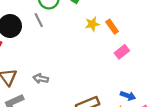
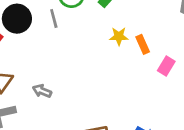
pink rectangle: (122, 52) -> (166, 66), moved, turned -32

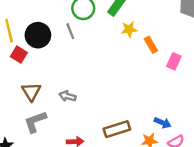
yellow star: (119, 36) -> (129, 29), moved

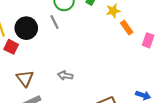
yellow star: (129, 29) -> (113, 11), moved
gray arrow: (67, 96) -> (65, 75), moved

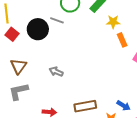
gray line: (54, 22) -> (57, 20), turned -56
black circle: (26, 28) -> (38, 29), moved

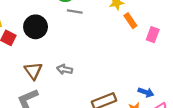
gray line: (57, 20) -> (75, 11), moved
brown triangle: (18, 66) -> (33, 71), moved

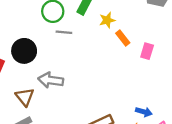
gray arrow: (65, 69) -> (51, 80), moved, size x1.5

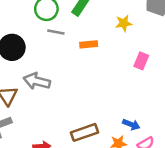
yellow star: (107, 20) -> (124, 23), moved
orange rectangle: (123, 38) -> (89, 44), moved, turned -63

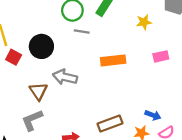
orange rectangle: (89, 44) -> (113, 60), moved, size x1.5
pink rectangle: (141, 61) -> (161, 56), turned 56

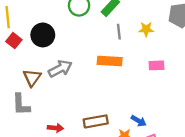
gray line: (82, 31) -> (119, 32), moved, turned 64
gray arrow: (65, 77) -> (60, 69), turned 130
gray L-shape: (32, 120) -> (21, 105), turned -80

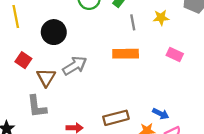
red square: (14, 41) -> (23, 60), moved
pink rectangle: (157, 65) -> (175, 55), turned 32

